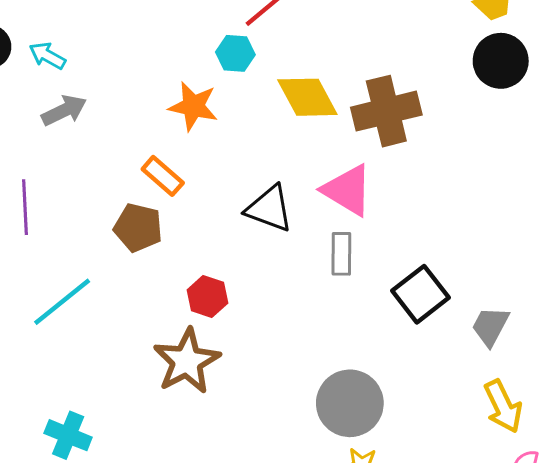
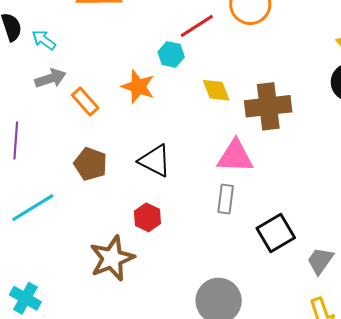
yellow diamond: (307, 97) -> (216, 90), size x0.7
orange rectangle: (163, 176) -> (85, 101), moved
pink triangle: (347, 190) -> (235, 156), turned -36
black triangle: (269, 209) -> (155, 161), moved
red hexagon: (207, 297) -> (147, 217), moved

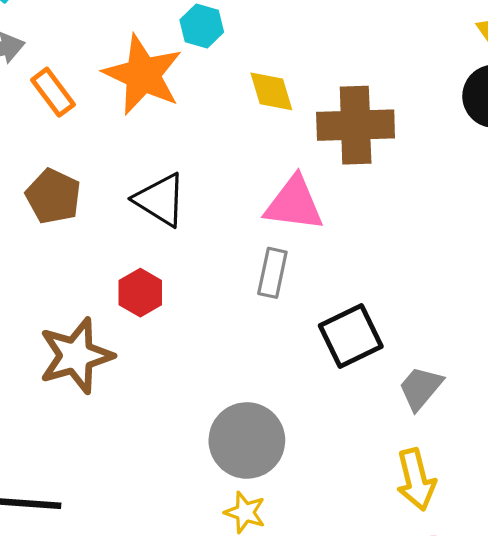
orange star: (138, 87) -> (143, 75), size x1.4

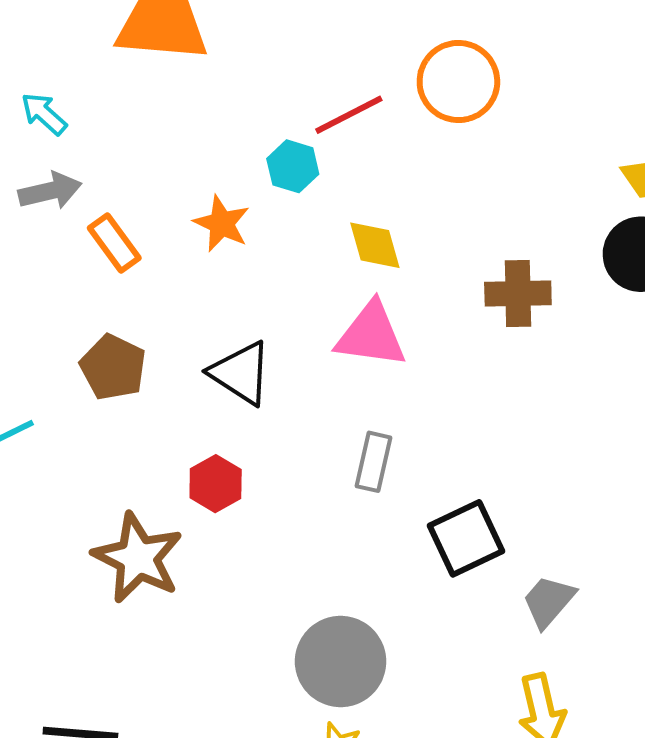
orange star: (143, 75) -> (222, 224), size x0.6
brown cross: (356, 125) -> (518, 293), moved, size x0.7
pink triangle: (294, 204) -> (371, 335), moved
brown star: (76, 356) -> (138, 558), turned -30

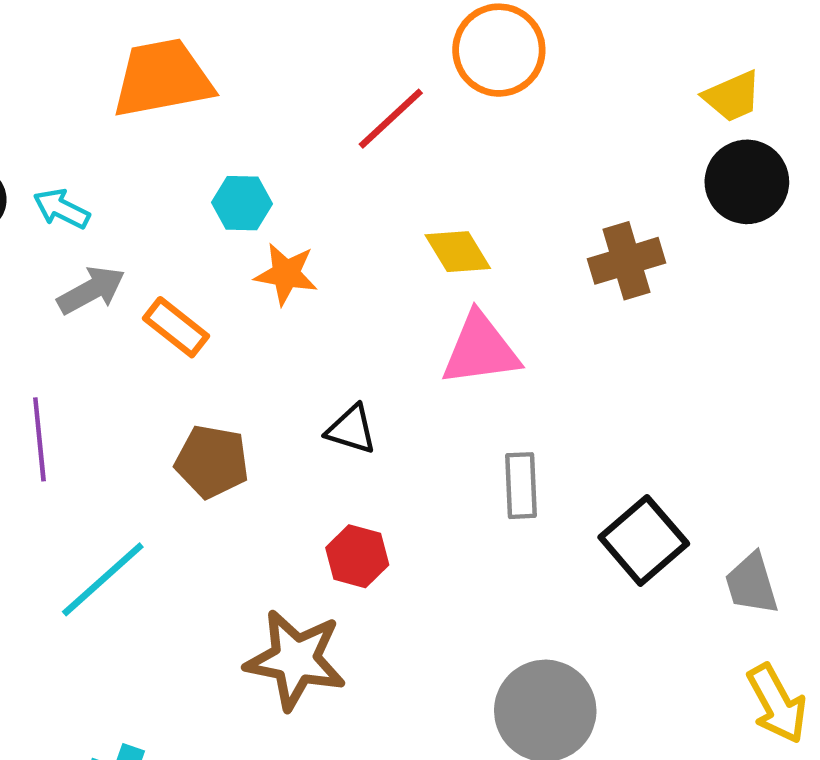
cyan hexagon: (293, 166) -> (242, 203), moved
black triangle: (241, 373) -> (351, 430), size x0.7
gray trapezoid: (549, 601) -> (752, 584), turned -42

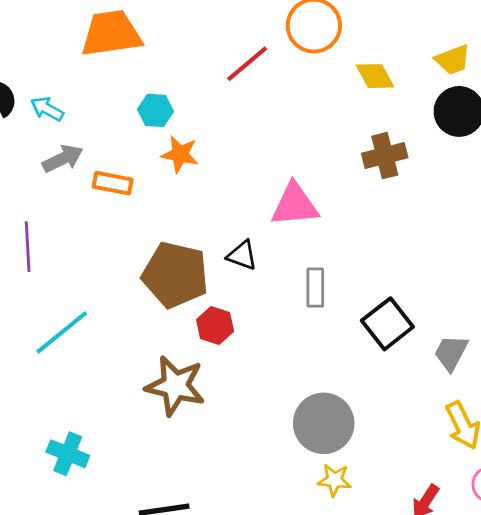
yellow diamond: (458, 252) -> (375, 76), moved
orange rectangle: (176, 327) -> (113, 183), turned -30
black triangle: (351, 430) -> (242, 255), moved
brown pentagon: (212, 462) -> (175, 275), moved, size x1.5
gray trapezoid: (752, 584) -> (451, 353), turned 42

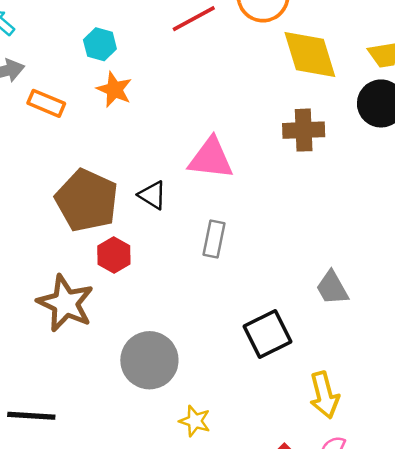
yellow diamond: (375, 76) -> (310, 55), size x1.6
black square: (387, 324) -> (268, 334), moved
gray trapezoid: (451, 353) -> (332, 288), moved, turned -69
gray circle: (324, 423) -> (149, 360), moved

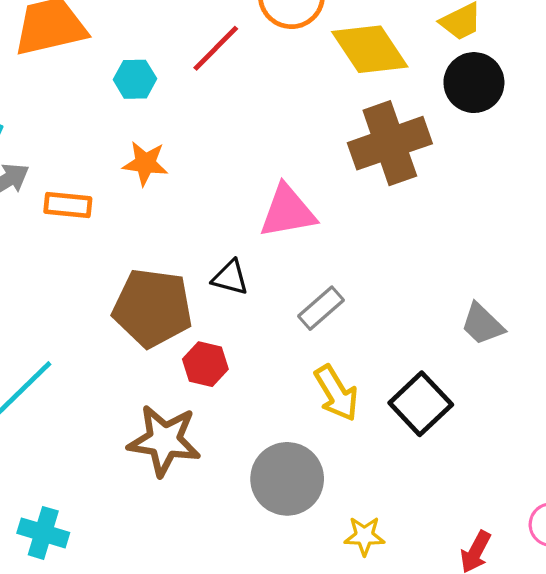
cyan hexagon: (100, 44) -> (135, 79), moved
brown cross: (304, 130) -> (390, 143), size x1.5
gray rectangle: (214, 239) -> (321, 308), turned 54
yellow arrow: (324, 395) -> (336, 393), moved

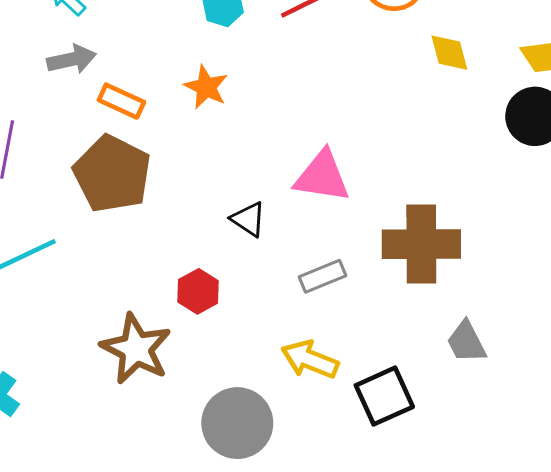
yellow diamond: (370, 49) -> (449, 53), size x0.6
brown cross: (390, 143) -> (421, 244), moved
brown pentagon: (153, 308) -> (112, 174), moved
yellow arrow: (336, 393) -> (310, 360), turned 124

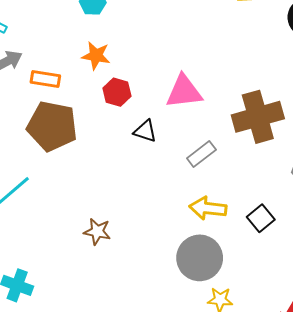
red hexagon: (198, 291) -> (117, 92), moved
brown star: (136, 349) -> (97, 232), size x0.6
black square: (384, 396) -> (261, 218), size x0.7
gray circle: (237, 423) -> (200, 258), moved

